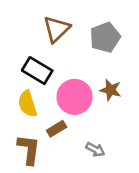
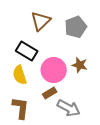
brown rectangle: (57, 129) -> (50, 93), moved
gray arrow: (95, 149) -> (69, 108), size x1.6

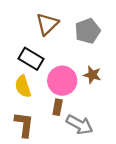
brown rectangle: (50, 93) -> (58, 107), turned -48

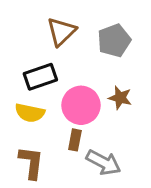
black rectangle: (31, 59) -> (40, 77), turned -50
yellow semicircle: (23, 86) -> (30, 113), turned -60

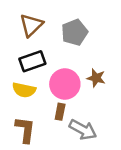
brown triangle: (61, 32) -> (31, 25), moved
gray pentagon: (114, 41) -> (74, 32), moved

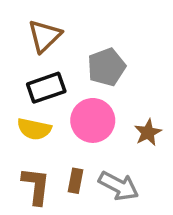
gray pentagon: (74, 32) -> (107, 67), moved
brown star: (96, 78) -> (148, 132), moved, turned 30
brown rectangle: (60, 112) -> (76, 181), moved

